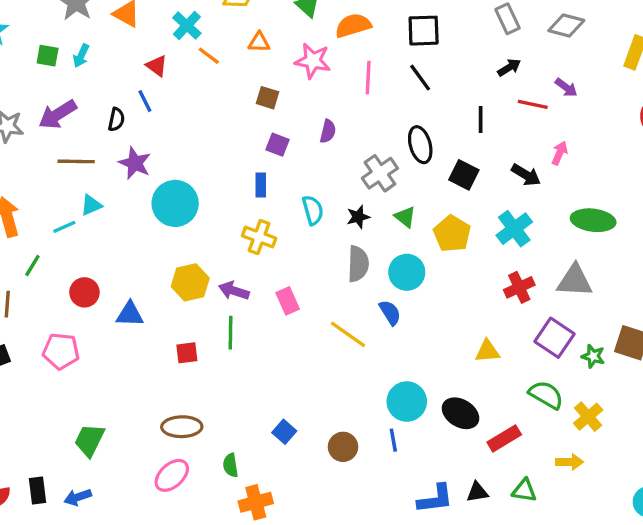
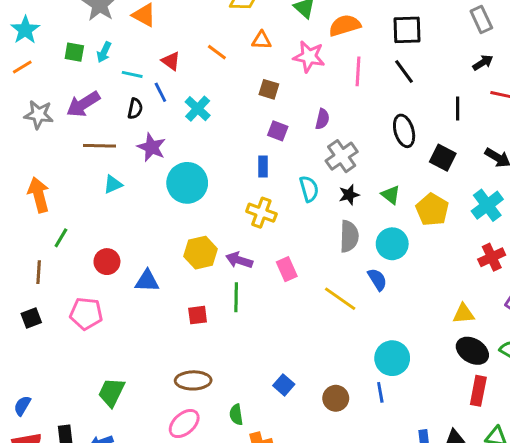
cyan cross: (187, 25) -> (198, 109), moved
gray cross: (380, 173) -> (342, 156), moved
cyan line: (64, 227) -> (132, 74), moved, turned 36
black ellipse: (460, 413) -> (472, 351), moved
red rectangle: (504, 438) -> (478, 391), turned -48

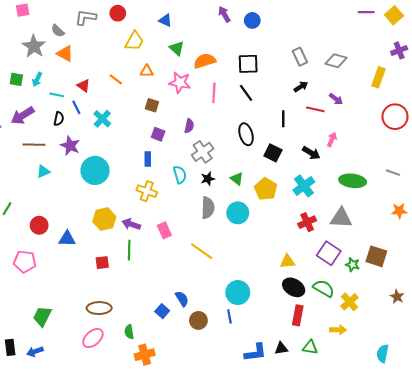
blue semicircle: (377, 279) -> (182, 299), moved

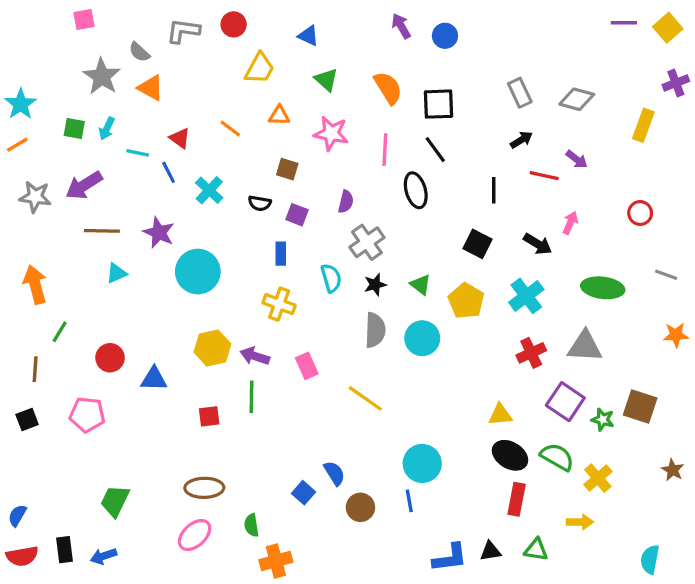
orange semicircle: (205, 61) -> (388, 88), moved, turned 75
red circle: (395, 117) -> (640, 213), moved, size x0.6
black semicircle: (59, 119) -> (260, 203), moved, turned 88
black ellipse: (246, 134) -> (416, 190), moved

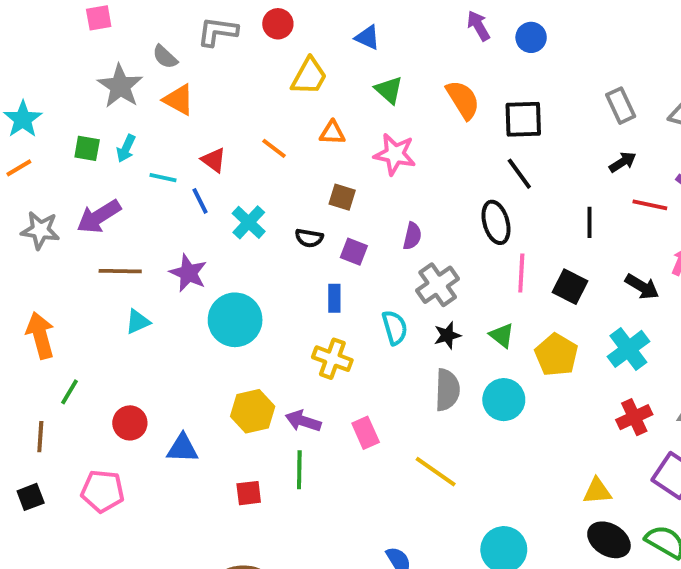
pink line: (385, 150) -> (521, 273), moved

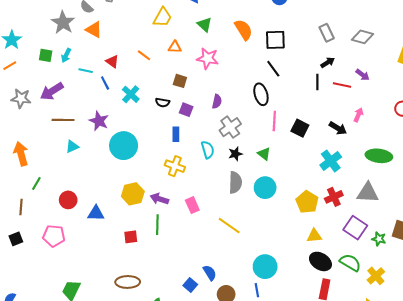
black line: (589, 222) -> (317, 82), moved
yellow pentagon: (556, 355) -> (307, 202), moved

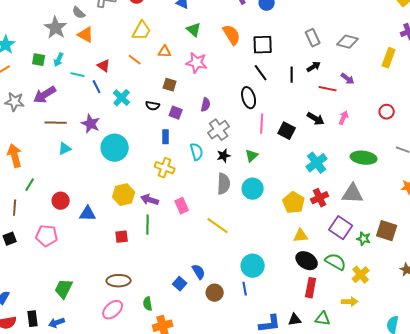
yellow trapezoid: (163, 17) -> (142, 31), moved
black line: (317, 82) -> (292, 75), moved
black arrow: (338, 128) -> (316, 119), moved
green triangle: (264, 154) -> (252, 156), turned 40

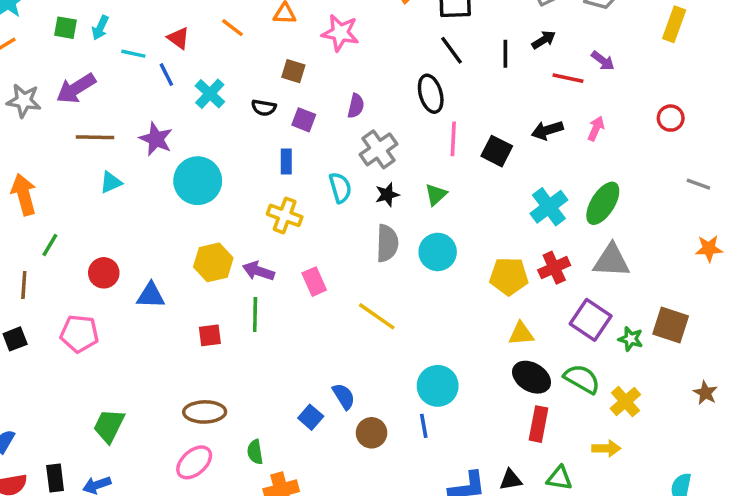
black arrow: (316, 119) -> (547, 130), turned 132
green ellipse: (364, 158) -> (603, 203), moved, turned -65
yellow pentagon: (294, 203) -> (509, 276), turned -30

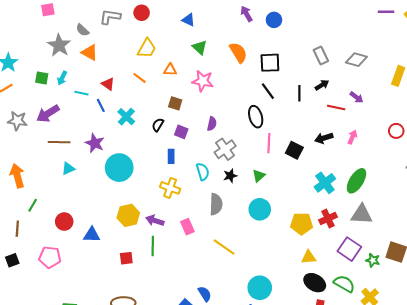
black semicircle: (264, 108) -> (158, 125), turned 112
gray semicircle: (387, 243) -> (216, 204), moved

